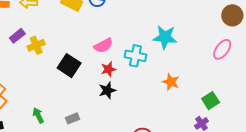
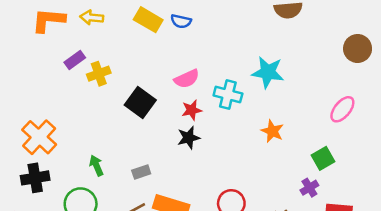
pink ellipse: (222, 49) -> (342, 109), moved

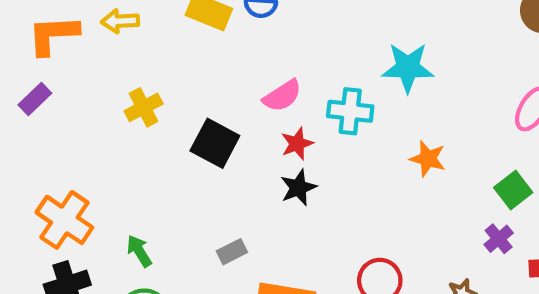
purple rectangle: (75, 60) -> (35, 99), moved
green arrow: (96, 166) -> (139, 251), moved

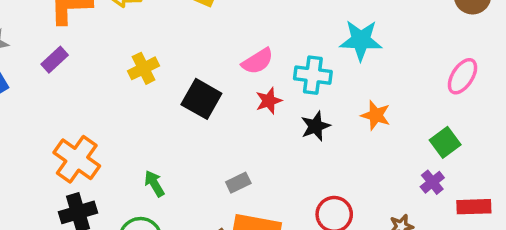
black star: (298, 188) -> (316, 126), moved
green arrow: (139, 251) -> (154, 183), moved
gray rectangle: (232, 252) -> (238, 183), moved

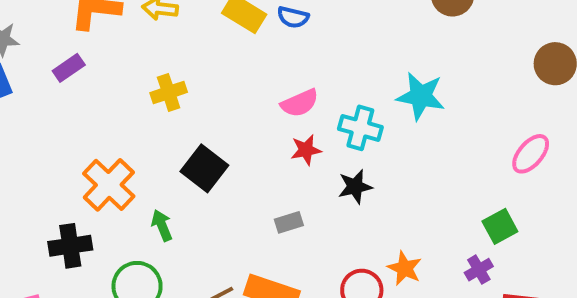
black square: (201, 99) -> (204, 168), moved
orange star: (376, 115) -> (405, 268), moved
orange cross: (77, 159) -> (109, 185), moved
gray rectangle: (238, 183) -> (289, 222), moved

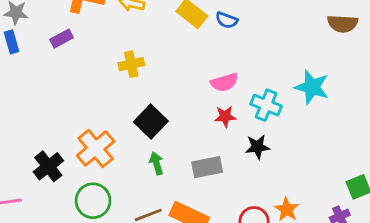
orange cross: (109, 185) -> (96, 148), moved
gray rectangle: (289, 222) -> (207, 167), size x1.5
green arrow: (162, 225) -> (156, 163), moved
black cross: (70, 246) -> (48, 166), turned -36

